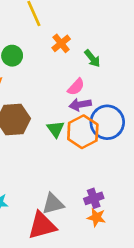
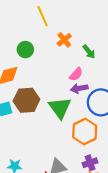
green triangle: (56, 129) -> (60, 108), size x1.6
orange hexagon: (83, 132) -> (85, 131), moved

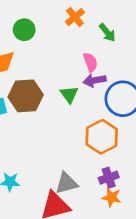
pink semicircle: (76, 74) -> (90, 62), turned -64
green triangle: (60, 108) -> (69, 94), moved, size x0.6

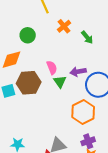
pink semicircle: (90, 62) -> (52, 68), moved

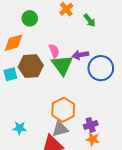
green triangle: (60, 82) -> (62, 65), size x1.6
orange hexagon: (83, 112) -> (63, 110), moved

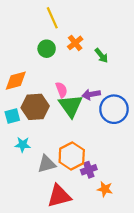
green circle: (30, 18) -> (47, 49), moved
purple cross: (91, 125) -> (89, 170), moved
cyan star: (20, 128) -> (23, 145), moved
gray triangle: (60, 129) -> (47, 164), moved

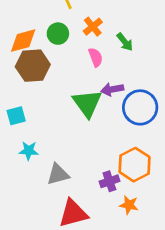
orange diamond: (16, 81) -> (23, 41), moved
pink semicircle: (61, 90) -> (96, 57), moved
brown hexagon: (35, 107) -> (33, 66), moved
orange hexagon: (72, 156) -> (135, 165), moved

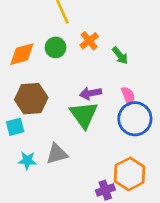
pink semicircle: (96, 57) -> (128, 96), moved
brown hexagon: (33, 66) -> (31, 99), moved
purple arrow: (112, 89) -> (90, 93), moved
gray triangle: (58, 174) -> (57, 154), moved

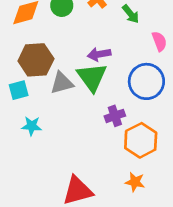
pink semicircle: (128, 96) -> (159, 41), moved
gray triangle: (57, 154) -> (62, 83), moved
purple cross: (105, 190) -> (115, 116), moved

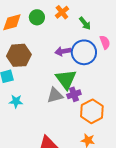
green triangle: (92, 77) -> (66, 79), moved
blue circle: (146, 81) -> (84, 52), moved
gray triangle: (62, 83) -> (55, 95), moved

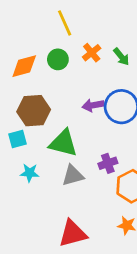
green arrow: (85, 23) -> (121, 57), moved
green triangle: (66, 79) -> (63, 143), moved, turned -40
gray triangle: (55, 95) -> (73, 175), moved

